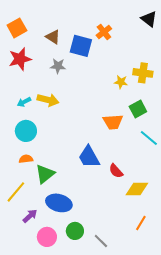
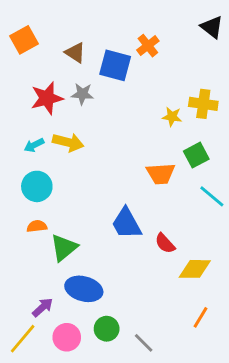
red star: (20, 59) -> (47, 98), moved
yellow line: (16, 192) -> (23, 339), moved

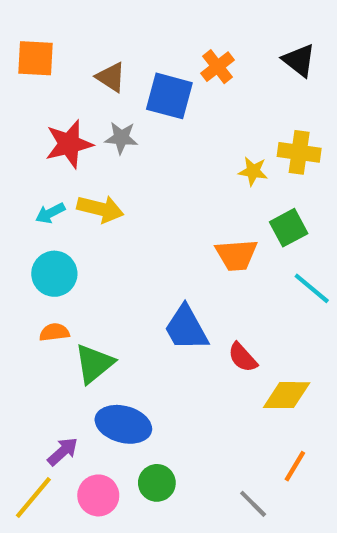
black triangle: (212, 27) -> (299, 60), moved
orange square: (24, 40) -> (36, 58), turned 32
gray line: (144, 343) -> (253, 504), moved

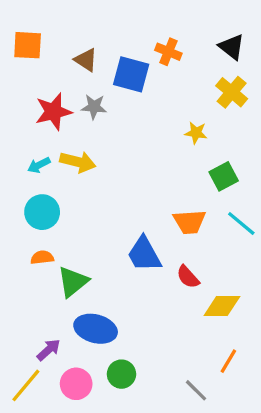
orange cross: (218, 67) -> (168, 52), turned -30
yellow cross: (299, 152) -> (232, 92), moved, turned 32
orange trapezoid: (236, 255) -> (190, 222), moved

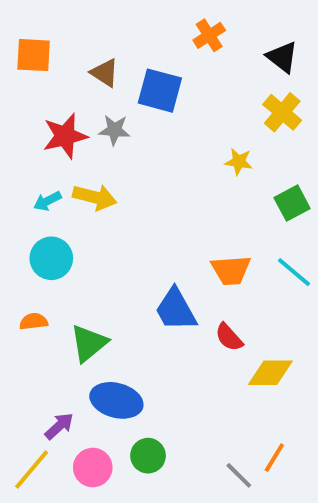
orange cross: (168, 52) -> (209, 35), moved, turned 35
green square: (224, 176) -> (292, 203), moved
orange semicircle: (42, 257) -> (34, 321), moved
orange line: (228, 361) -> (274, 458), moved

